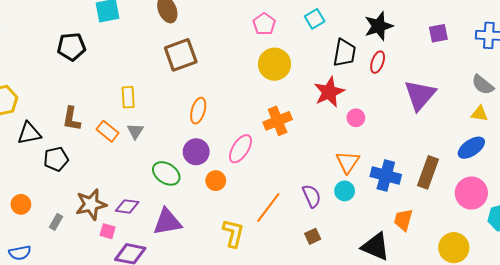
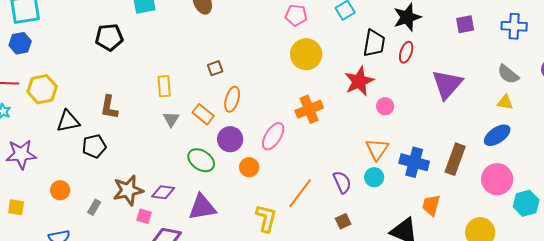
pink pentagon: (264, 24) -> (296, 15), turned -30
brown square: (181, 55) -> (215, 68), moved, size x0.5
orange rectangle: (108, 131) -> (203, 114), moved

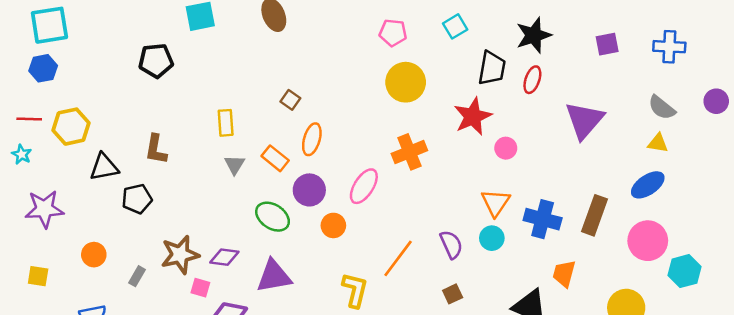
brown square: (215, 68) -> (290, 100), turned -35

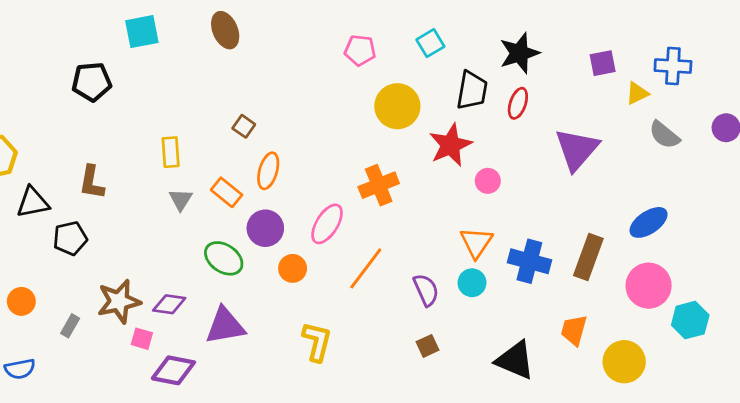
yellow circle: (406, 82) -> (397, 106), moved
yellow triangle: (658, 143) -> (637, 93), moved, turned -35
orange line: (398, 258) -> (366, 268), moved
orange trapezoid: (564, 274) -> (574, 330), moved

